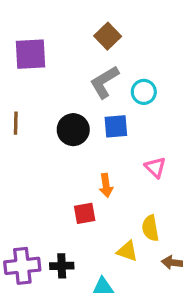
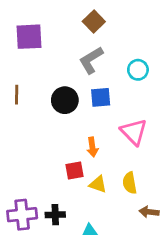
cyan circle: (144, 92) -> (138, 70), moved
pink triangle: (155, 167) -> (134, 132), size x1.5
yellow triangle: (127, 251) -> (98, 184), moved

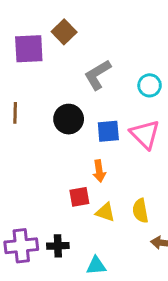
brown square: (94, 22) -> (64, 32), moved
blue square: (101, 97) -> (108, 131), moved
pink triangle: (134, 132) -> (145, 134), moved

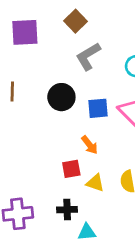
brown square: (64, 32) -> (76, 21), moved
orange arrow: (99, 171) -> (90, 145), turned -30
black cross: (58, 246) -> (67, 210), moved

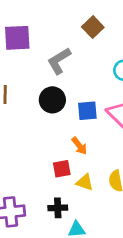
brown square: (76, 21) -> (93, 27), moved
gray L-shape: (88, 56) -> (59, 61), moved

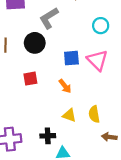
black circle: (52, 100) -> (35, 43), moved
red square: (62, 169) -> (30, 79), moved

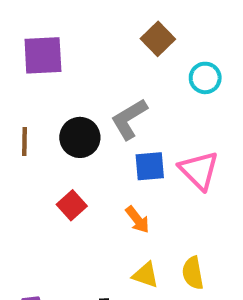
gray L-shape: (49, 18) -> (129, 119), moved
cyan circle: (101, 26) -> (205, 78), moved
red square: (30, 79) -> (72, 205), turned -32

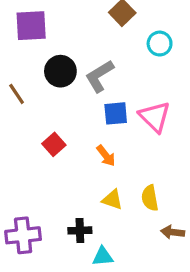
black circle: (80, 137) -> (60, 71), moved
brown line: (24, 142) -> (17, 94), turned -35

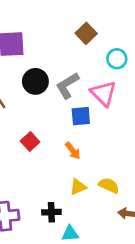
pink triangle: (155, 117) -> (103, 93), moved
yellow semicircle: (150, 198) -> (109, 185), turned 125
yellow triangle: (112, 200) -> (78, 187), turned -42

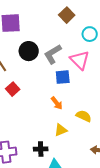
red square: (30, 141) -> (13, 89), moved
yellow semicircle: (109, 185) -> (84, 116), moved

